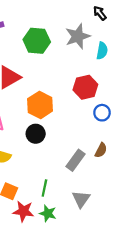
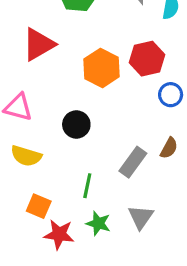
orange hexagon: (40, 105) -> (101, 68), moved
green line: (44, 188) -> (87, 186), moved
green star: (48, 213) -> (98, 223), moved

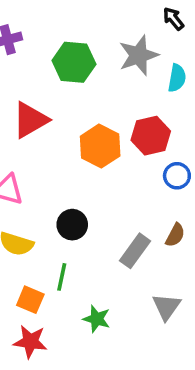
black circle: (76, 124) -> (72, 225), moved
green line: (87, 186) -> (62, 277), moved
gray triangle: (141, 217) -> (166, 307), moved
red star: (59, 234) -> (30, 342), moved

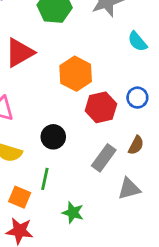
cyan semicircle: (177, 78) -> (137, 41), moved, turned 130
red hexagon: (151, 136) -> (101, 107), moved
gray triangle: (166, 307) -> (129, 189), moved, turned 40

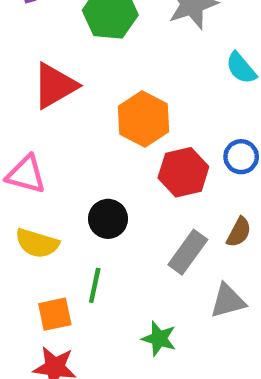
orange square: (20, 197) -> (55, 314), turned -35
green star: (73, 213) -> (159, 339), moved

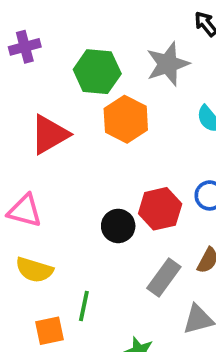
orange hexagon: (143, 119) -> (126, 119), moved
black circle: (108, 219) -> (118, 226), moved

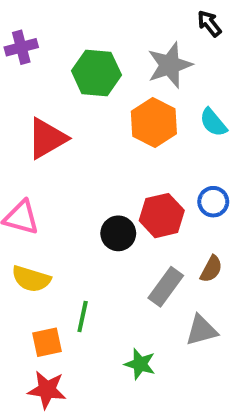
orange hexagon: (126, 119) -> (154, 122), moved

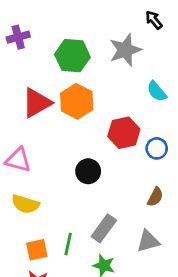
orange hexagon: (154, 122) -> (77, 101), moved
red hexagon: (162, 216) -> (124, 133), moved
gray rectangle: (166, 287) -> (104, 228), moved
green line: (83, 317) -> (68, 244), moved

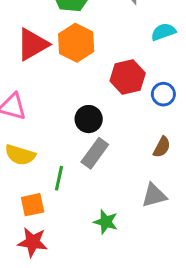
cyan semicircle: (157, 91) -> (163, 32), turned 110
gray rectangle: (104, 228) -> (95, 153), moved
green line: (68, 244) -> (59, 178), moved

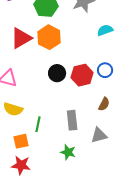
red hexagon: (128, 77) -> (82, 75), moved
black circle: (89, 119) -> (57, 73), moved
gray rectangle: (95, 153) -> (72, 120), moved, turned -42

